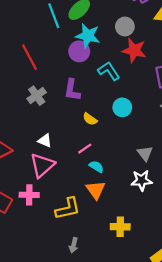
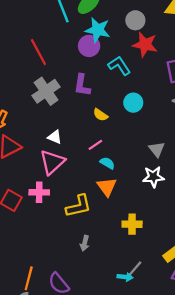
gray cross: (37, 96) -> (46, 91), size x1.4

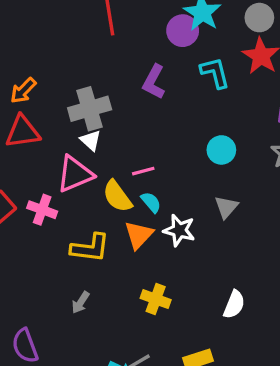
gray cross: (46, 91) -> (90, 109), moved
cyan circle: (133, 103) -> (221, 150), moved
yellow semicircle: (100, 115) -> (117, 196), moved, size x1.5
white star: (153, 177) -> (179, 230), moved

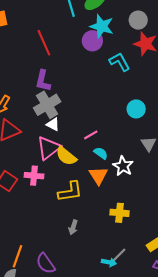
purple L-shape: (154, 82) -> (43, 81), moved
yellow semicircle: (117, 196) -> (66, 156), moved
white star: (179, 230) -> (123, 166), turned 30

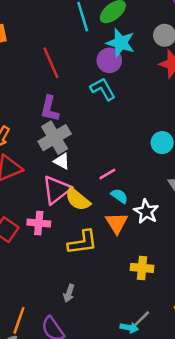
cyan L-shape: (119, 62) -> (103, 89), moved
gray arrow: (73, 227) -> (69, 293), moved

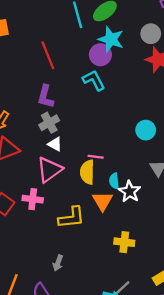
gray cross: (55, 138) -> (49, 123), size x0.7
pink line: (107, 174) -> (96, 157), turned 35
cyan semicircle: (119, 196) -> (114, 181), moved, turned -133
yellow semicircle: (78, 199) -> (87, 172), moved, turned 50

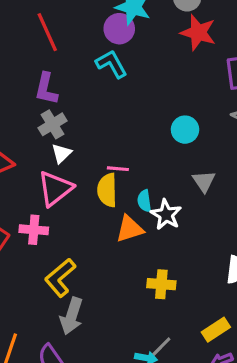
white triangle: (55, 144) -> (61, 153), turned 49
orange triangle: (103, 201) -> (130, 229), turned 45
yellow L-shape: (71, 218) -> (60, 278), moved, turned 148
gray arrow: (58, 263) -> (72, 316), size x1.6

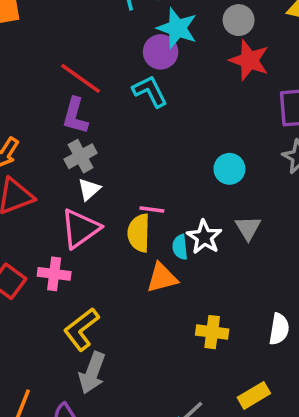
red line: (47, 32) -> (81, 78), moved, turned -33
white star: (166, 215) -> (204, 237), moved
yellow cross: (161, 284) -> (212, 332), moved

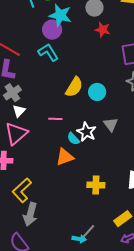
red star: (249, 60) -> (103, 30), size x0.7
yellow semicircle: (139, 233) -> (74, 87), moved, turned -145
cyan semicircle: (180, 247) -> (73, 139), turned -32

